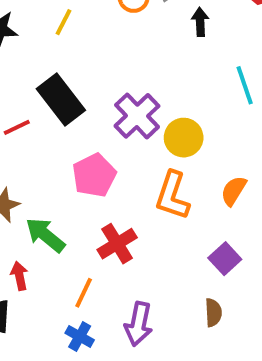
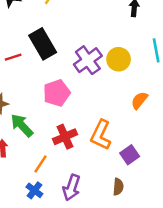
yellow circle: (184, 138) -> (119, 59), moved
orange semicircle: (234, 191) -> (139, 100), moved
orange L-shape: (172, 196) -> (101, 135), moved

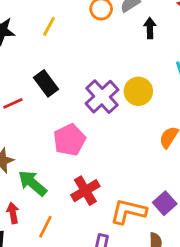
black rectangle: (43, 44) -> (46, 83), size x0.7
orange L-shape: (101, 135) -> (128, 211), moved, turned 84
orange line: (41, 164) -> (45, 227), moved

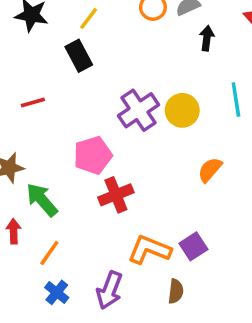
black rectangle: (46, 83) -> (79, 56), moved
red cross: (85, 191) -> (116, 195), moved

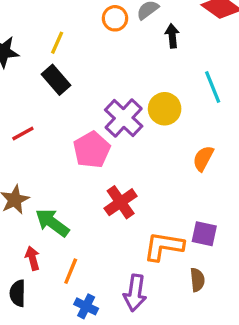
pink pentagon: (93, 155) -> (92, 150), moved
purple square: (193, 246) -> (204, 234), turned -32

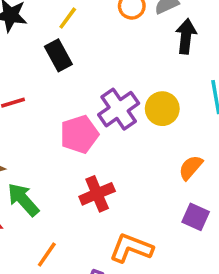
black arrow: (172, 36) -> (186, 36), size x1.4
purple square: (204, 234) -> (196, 217), moved
orange line: (71, 271) -> (47, 255), moved

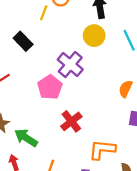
yellow line: (68, 18) -> (44, 13), moved
yellow circle: (162, 109) -> (94, 36), moved

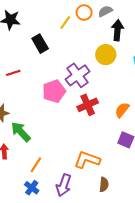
red cross: (71, 121) -> (88, 105), moved

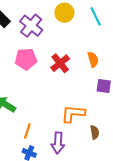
purple cross: (78, 75) -> (31, 26), moved
pink pentagon: (54, 91) -> (26, 59), turned 30
orange semicircle: (122, 110) -> (93, 59), turned 140

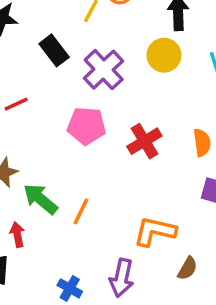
orange line: (27, 131) -> (81, 211), moved
brown semicircle: (95, 132) -> (187, 268), turned 32

